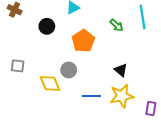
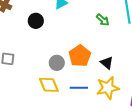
orange pentagon: (83, 41) -> (80, 56), moved
yellow diamond: (50, 84) -> (49, 85), moved

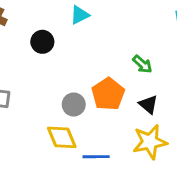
green arrow: (103, 20) -> (142, 64), moved
blue line: (79, 88) -> (96, 157), moved

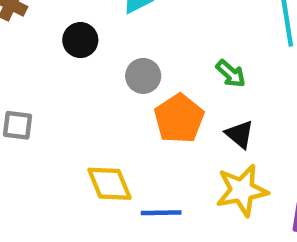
gray circle: (74, 104) -> (143, 76), moved

